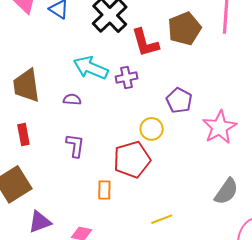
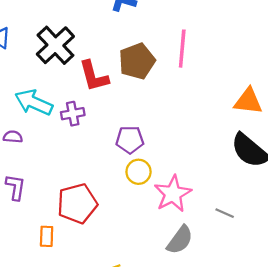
purple pentagon: (179, 100) -> (130, 140), turned -30
pink star: (220, 127) -> (173, 194), moved
yellow circle: (152, 129) -> (139, 172), moved

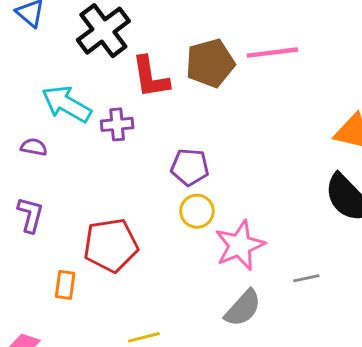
pink line: (182, 49) -> (272, 53), turned 72
gray line: (225, 213) -> (306, 278), turned -42

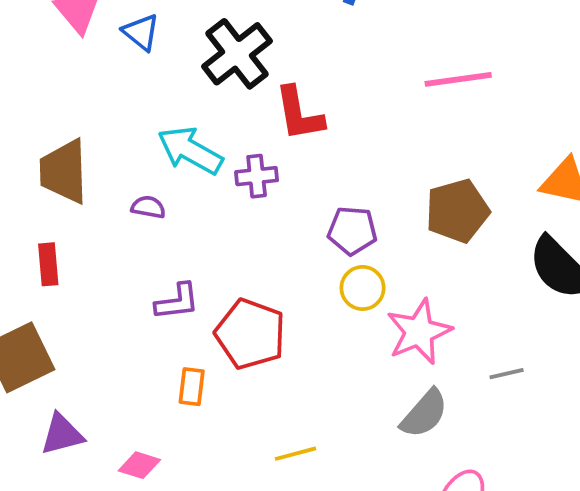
brown pentagon: (210, 63) -> (457, 211), moved
purple L-shape: (30, 215) -> (177, 302), moved, turned 69
red pentagon: (111, 245) -> (250, 334), turned 30

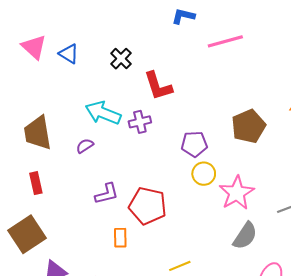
black cross: (237, 54) -> (121, 59), size x0.6
pink line: (458, 79) -> (225, 41), moved
purple semicircle: (148, 207) -> (85, 146), turned -36

